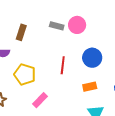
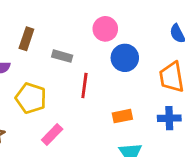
gray rectangle: (57, 26) -> (62, 56), moved
blue circle: (92, 58) -> (125, 58), moved

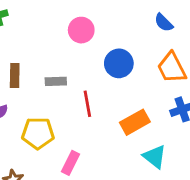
pink circle: (105, 29) -> (81, 30), moved
orange rectangle: (122, 116) -> (135, 122), size x1.4

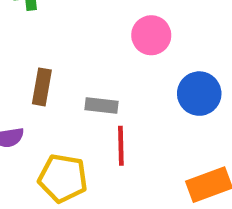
red line: (87, 104) -> (121, 146), moved

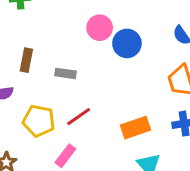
blue circle: (199, 94) -> (127, 43), moved
red line: (121, 146) -> (79, 117), moved, turned 55

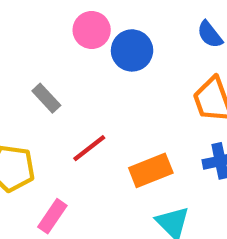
gray rectangle: (66, 73) -> (46, 98), turned 42
red line: (79, 117) -> (89, 148), moved

